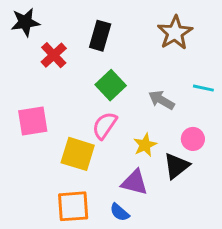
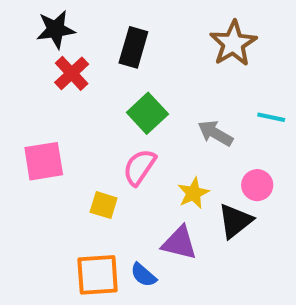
black star: (25, 22) -> (56, 29), moved
yellow square: (78, 154) -> (104, 205), size x0.6
blue semicircle: (120, 212) -> (143, 275), moved

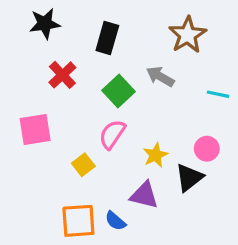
red cross: (72, 73) -> (62, 75), moved
gray arrow: (215, 133) -> (160, 77), moved
yellow square: (104, 205) -> (83, 165), turned 35

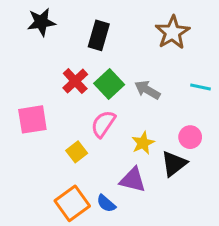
red cross: (62, 75) -> (75, 81), moved
gray arrow: (160, 77) -> (147, 90), moved
orange square: (78, 221) -> (72, 203), turned -32

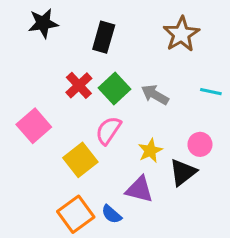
pink square: (32, 119) -> (34, 126), turned -32
yellow square: (77, 152) -> (80, 160), size x1.5

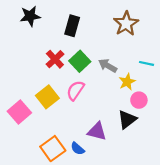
pink square: (34, 126) -> (19, 112), moved
yellow star: (150, 151) -> (127, 82), moved
yellow square: (80, 160) -> (47, 97), moved

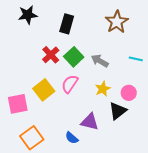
yellow star: (127, 82) -> (103, 89), moved
pink square: (19, 112) -> (18, 104), turned 30
orange square: (53, 149) -> (32, 138), moved

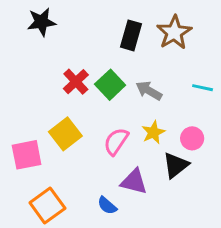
black rectangle: (67, 24) -> (131, 35), moved
pink semicircle: (70, 84) -> (116, 141), moved

